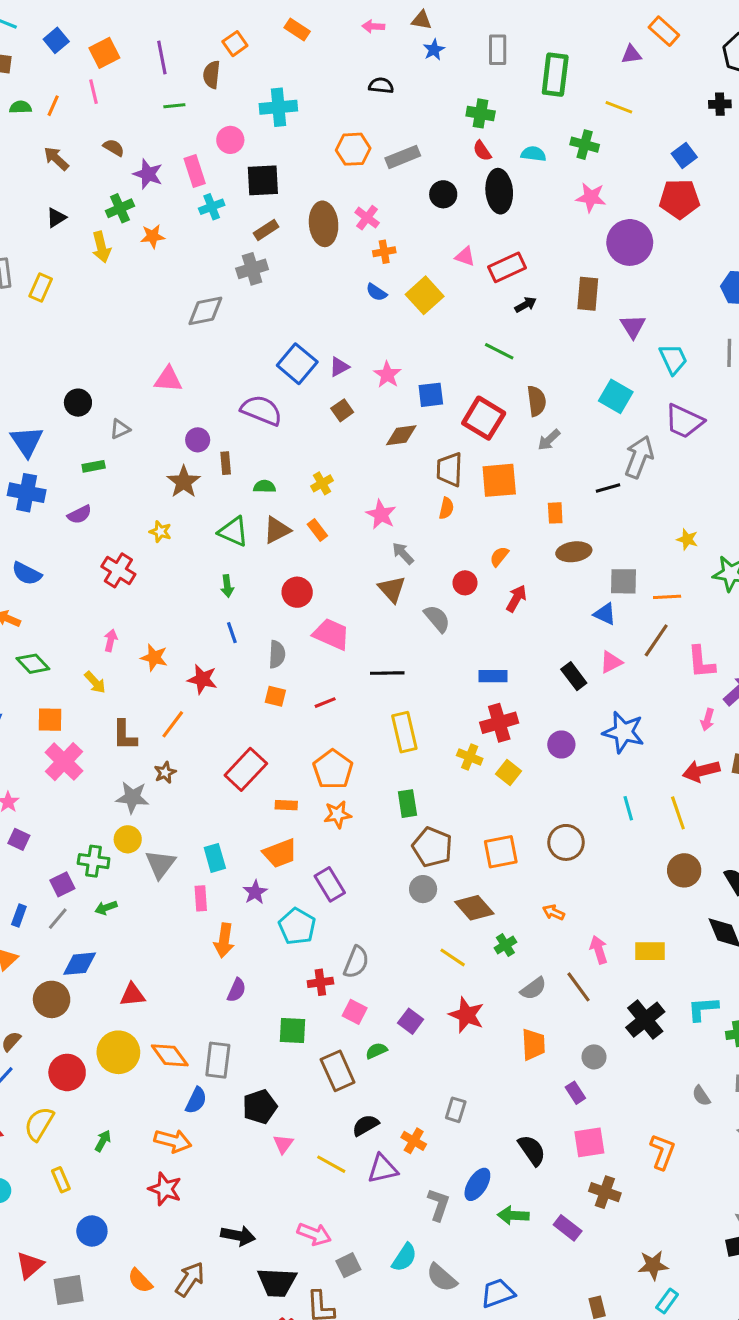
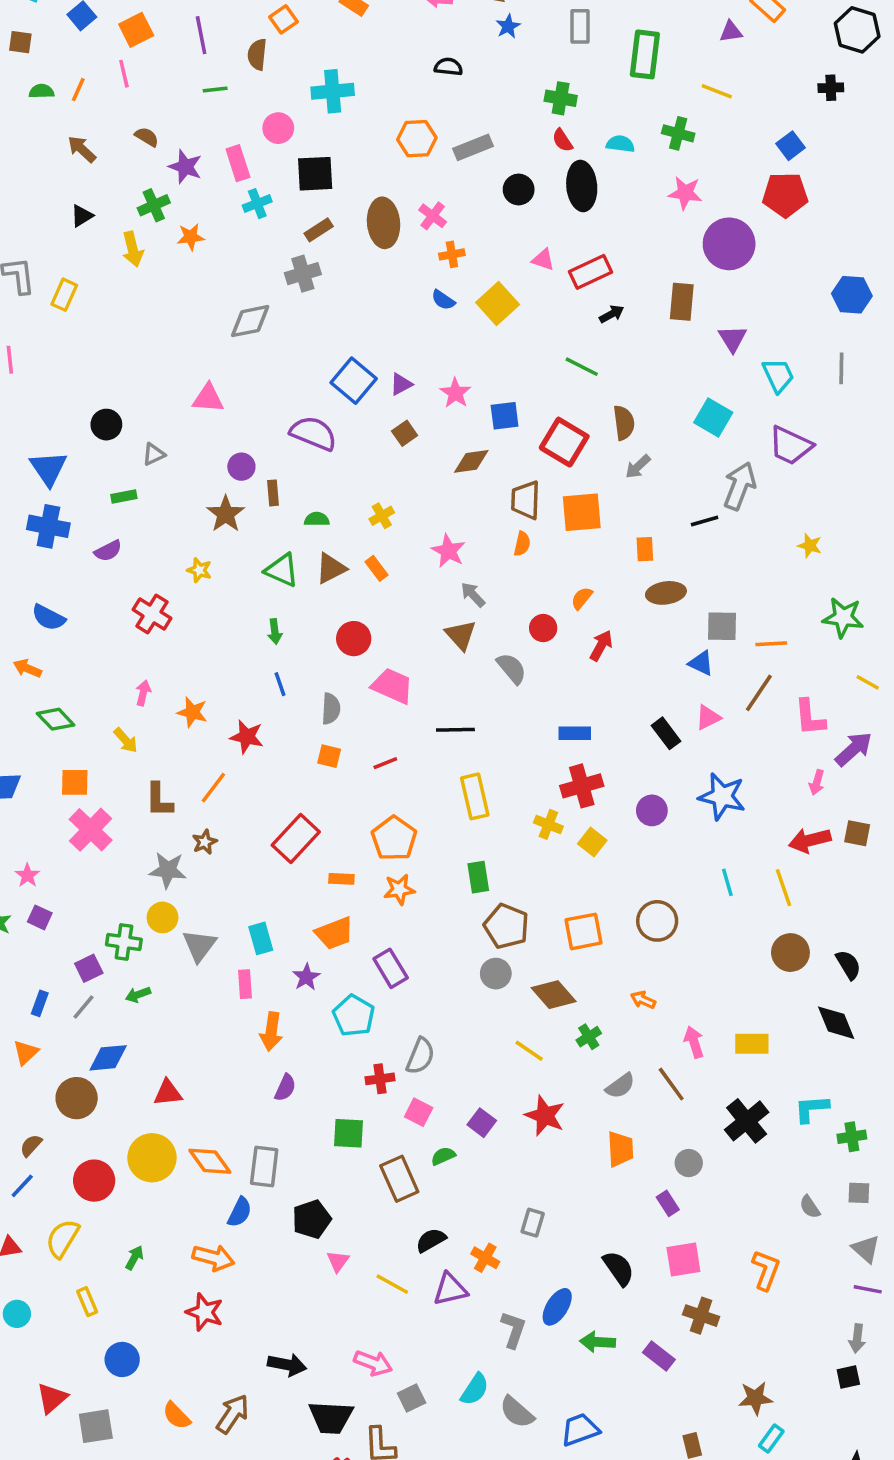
yellow star: (687, 539) -> (810, 546), moved

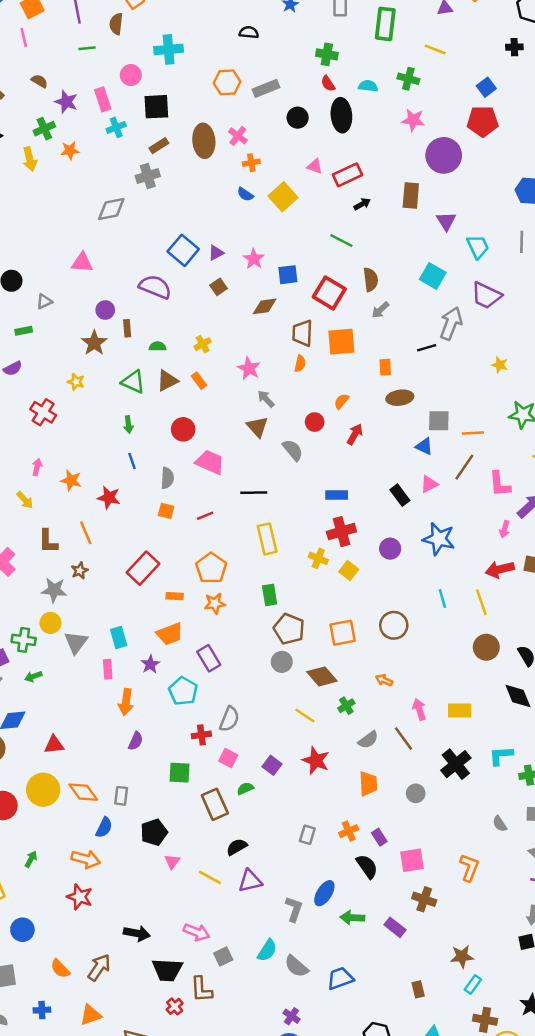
orange line: (213, 788) -> (86, 533), turned -60
gray rectangle: (264, 1167) -> (121, 796), size x0.7
purple rectangle: (668, 1203) -> (379, 837), moved
orange cross: (485, 1258) -> (349, 831), moved, turned 36

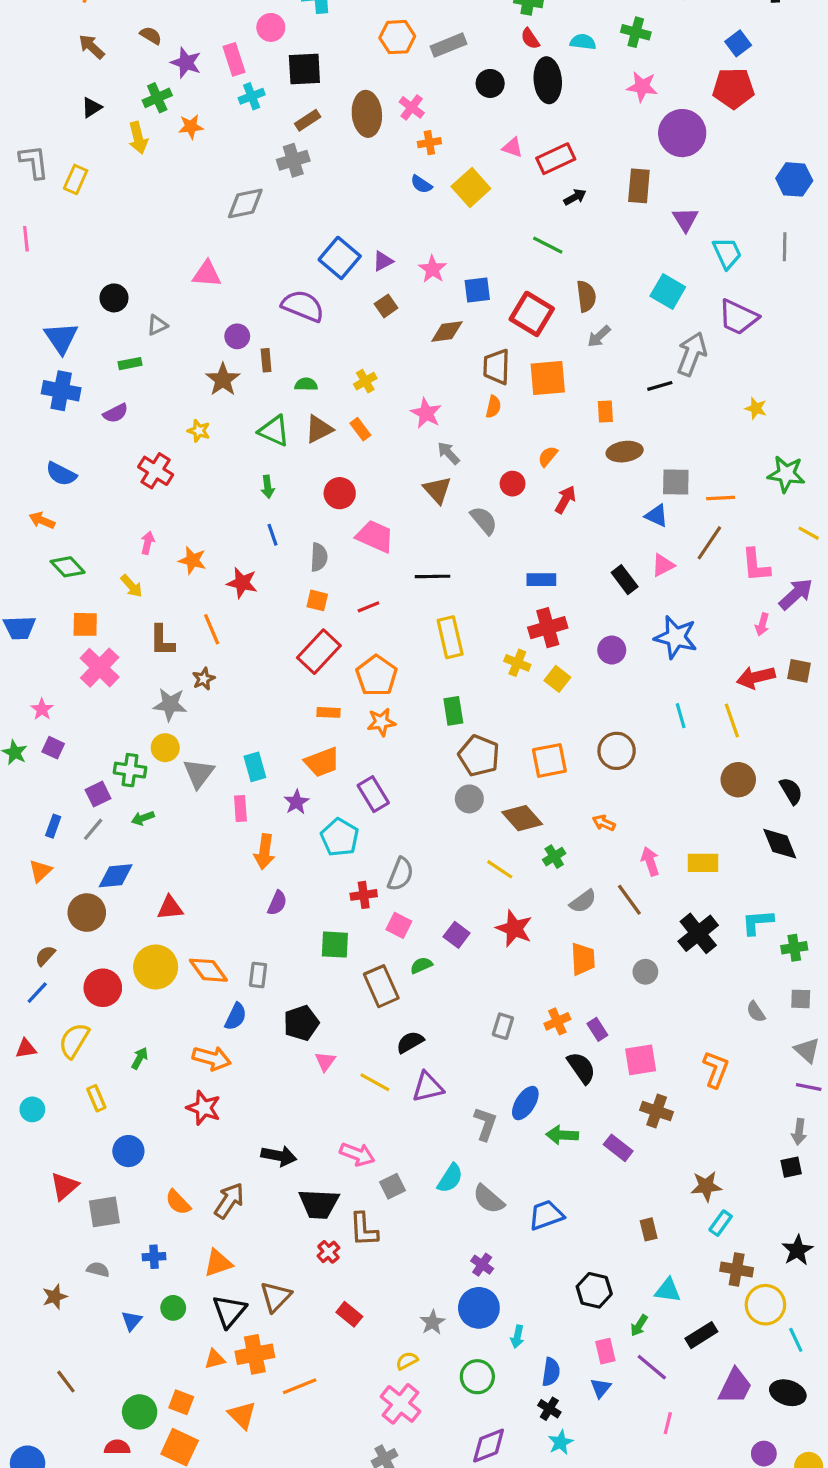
red rectangle: (143, 568) -> (319, 652), moved

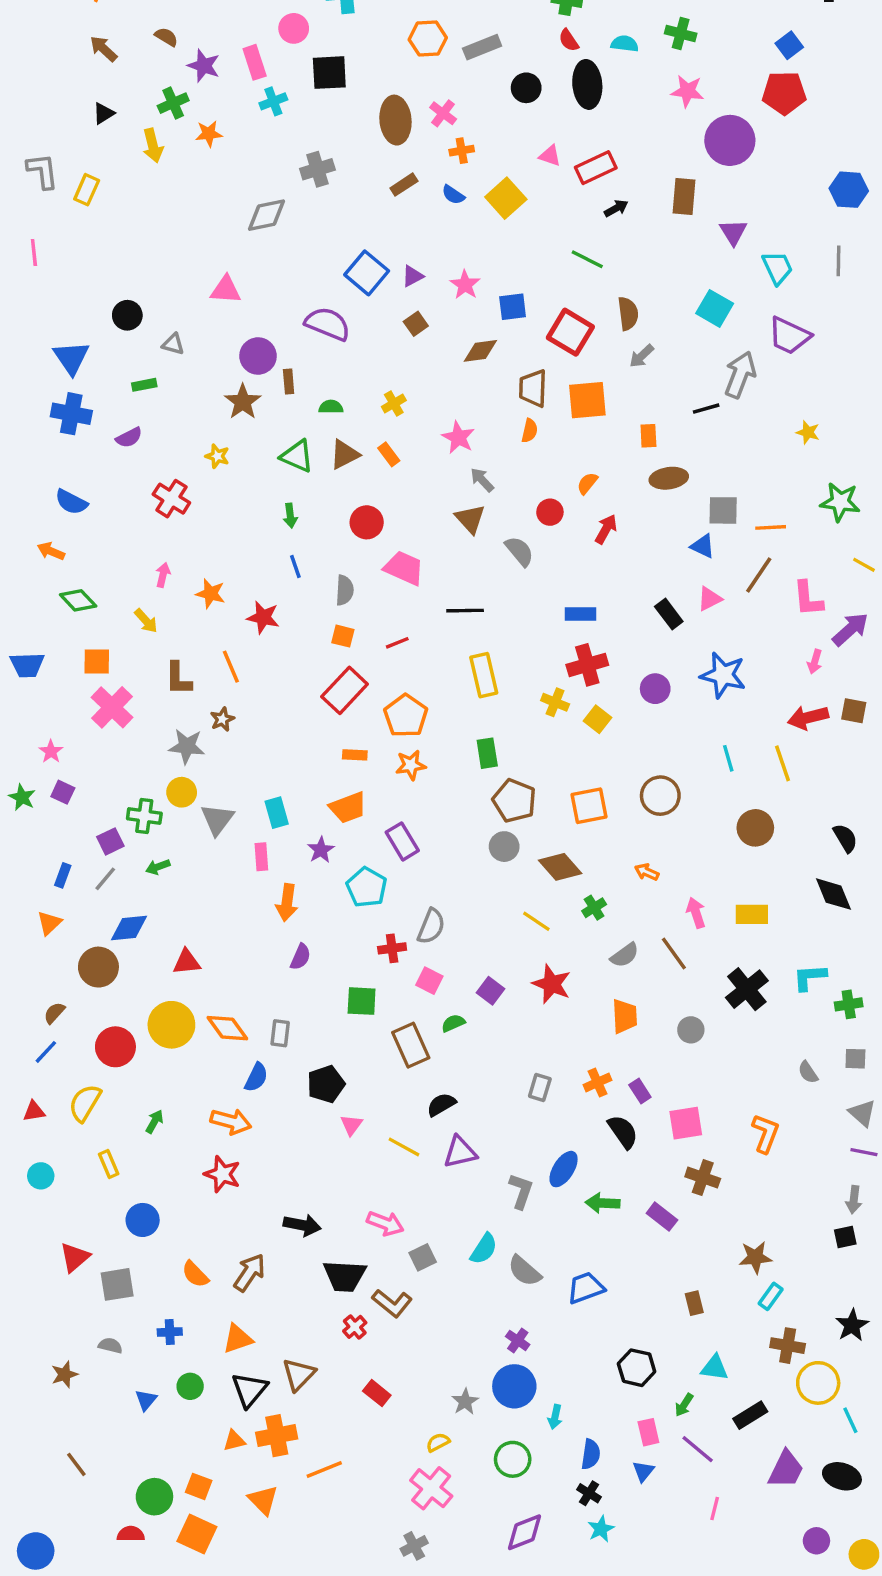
brown rectangle: (308, 120) -> (404, 185), moved
gray triangle: (157, 325) -> (173, 344), turned 40
purple circle: (237, 336) -> (258, 356), size x1.4
brown circle: (738, 780) -> (755, 828), moved
brown L-shape: (364, 1229) -> (392, 1303), turned -48

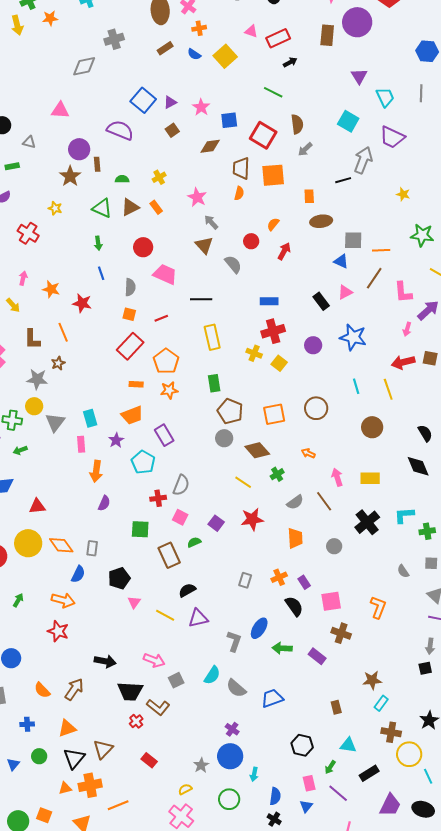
brown rectangle: (684, 196) -> (327, 35), moved
red star: (552, 984) -> (252, 519), turned -30

